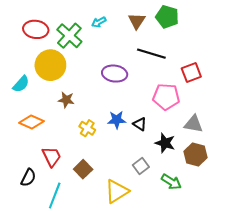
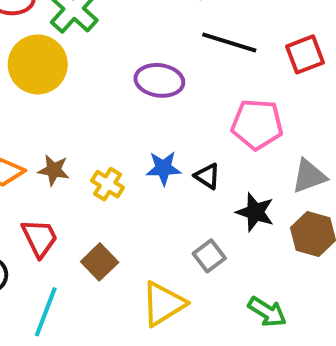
red square: (191, 73) -> (305, 54), moved
brown star: (66, 100) -> (54, 170), moved
gray triangle: (193, 124) -> (309, 176), turned -30
green arrow: (171, 182) -> (267, 312), moved

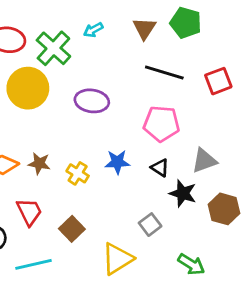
purple ellipse: (159, 80) -> (92, 101), moved
pink pentagon: (257, 124) -> (161, 124), moved
black triangle: (207, 176) -> (160, 168), moved
gray triangle: (309, 176) -> (204, 161), moved
cyan line: (46, 312) -> (34, 264), turned 56

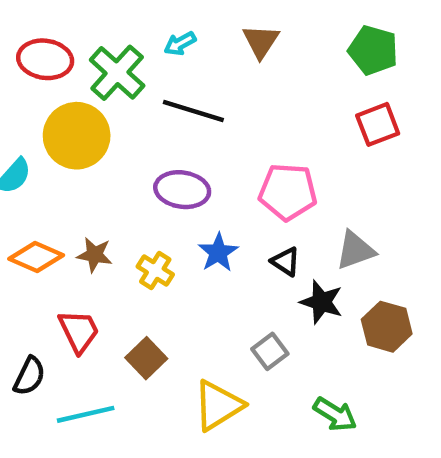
green pentagon: (186, 23) -> (373, 50), moved
black line: (164, 72) -> (193, 111), moved
purple ellipse: (92, 101) -> (182, 190), moved
blue star: (117, 162) -> (218, 253), turned -30

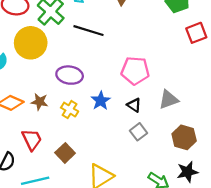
red square: (378, 124) -> (196, 33), moved
purple ellipse: (182, 190) -> (70, 75), moved
black star: (322, 302) -> (187, 172), moved, turned -30
gray square: (270, 351) -> (139, 132), moved

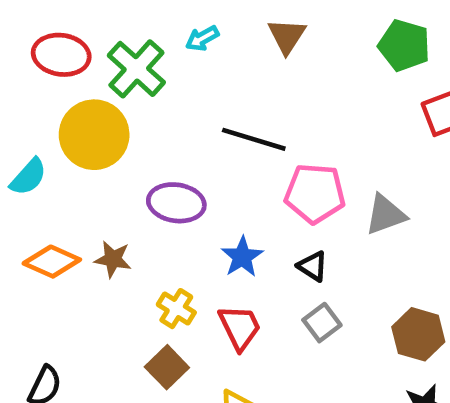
black line: (88, 31) -> (254, 139), moved
gray triangle: (169, 100) -> (385, 215), moved
yellow cross: (70, 110) -> (176, 309), moved
red trapezoid: (32, 140) -> (240, 327), moved

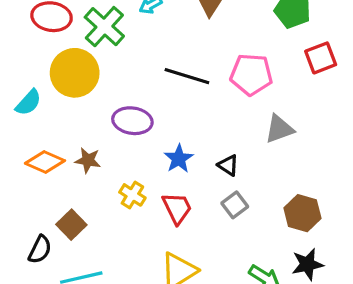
pink pentagon: (315, 193) -> (251, 74), moved
brown square: (167, 367) -> (71, 225), moved

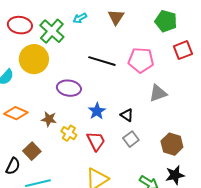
brown star: (88, 160) -> (49, 119), moved

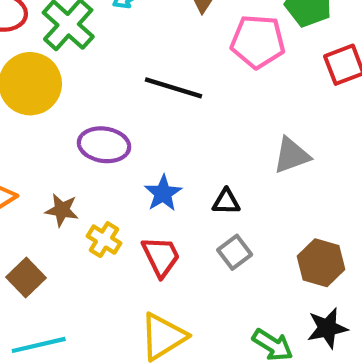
pink pentagon: (141, 60) -> (258, 42), moved
black triangle: (127, 115) -> (226, 202), turned -32

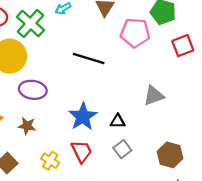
purple ellipse: (104, 145) -> (33, 90), moved
blue star: (163, 193) -> (83, 117), size x1.4
yellow cross: (104, 240) -> (50, 161), moved

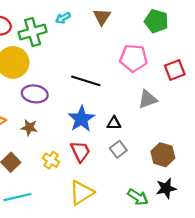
green cross: (30, 24) -> (33, 32), turned 32
pink pentagon: (135, 33) -> (134, 58), moved
red square: (183, 46) -> (175, 70), moved
black line: (89, 58) -> (86, 81), moved

